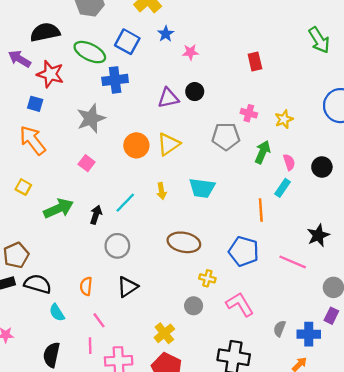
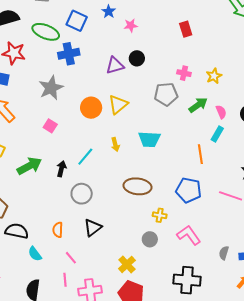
green arrow: (263, 152) -> (198, 105), turned 36

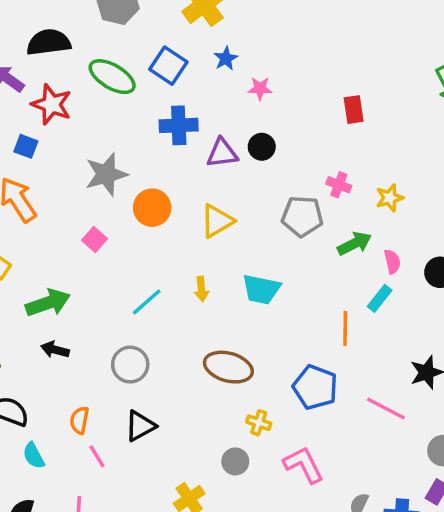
blue cross: (69, 54) -> (179, 125), moved
orange circle: (91, 108) -> (152, 208), moved
black arrow: (61, 169) -> (55, 350), moved, turned -98
pink line: (71, 258) -> (97, 456), moved

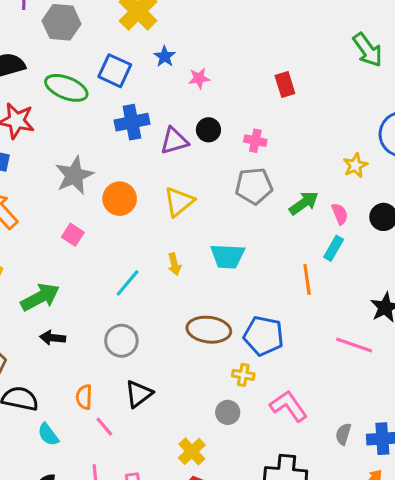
pink cross: (339, 185) -> (255, 141), moved
yellow star: (390, 198) -> (355, 165), moved
blue pentagon: (315, 387) -> (263, 336), moved

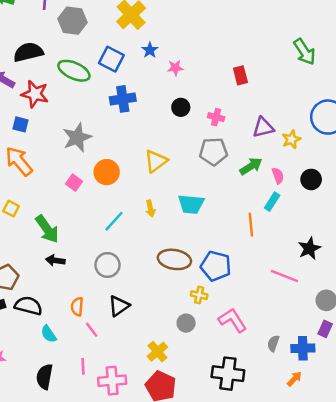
purple triangle: (174, 141) -> (263, 127), moved
orange circle: (120, 199) -> (107, 172), moved
green arrow: (40, 297) -> (47, 229), turned 80

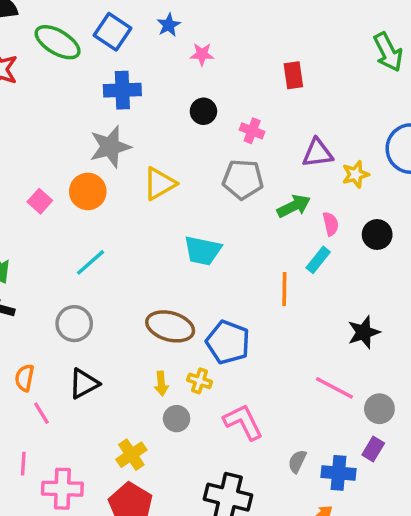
gray star: (77, 138) -> (110, 147), moved
yellow arrow: (150, 208) -> (161, 384), moved
pink line: (284, 276) -> (334, 388), moved

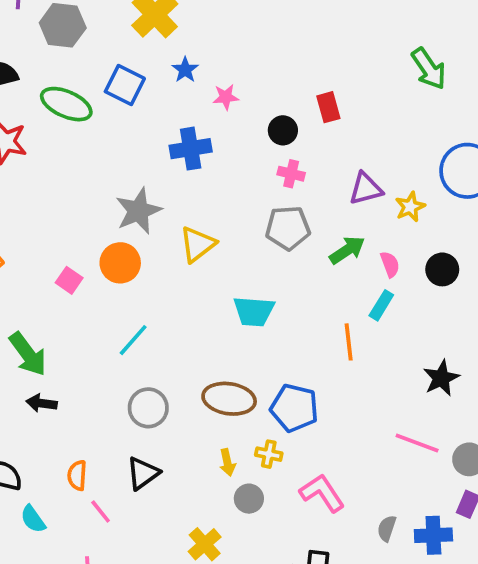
blue cross: (122, 90) -> (191, 149), moved
black circle: (203, 111) -> (283, 130), moved
gray circle: (74, 324) -> (148, 408), moved

